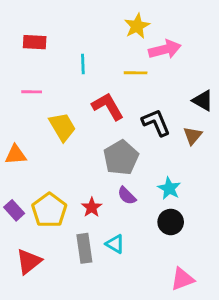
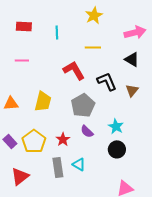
pink arrow: (165, 49) -> (135, 32), moved
cyan line: (83, 64) -> (57, 32), moved
black triangle: (203, 101) -> (132, 59), moved
yellow trapezoid: (62, 127) -> (43, 101), moved, turned 45

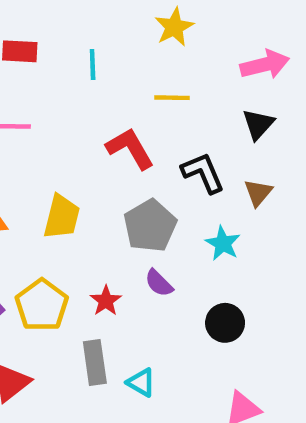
black triangle: (132, 59) -> (258, 124), turned 42
cyan star: (116, 126) -> (223, 243), moved
cyan triangle: (79, 164) -> (141, 382), moved

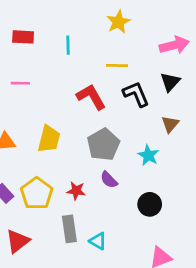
black L-shape: (203, 173) -> (136, 94), moved
red star: (106, 301) -> (76, 191), turned -30

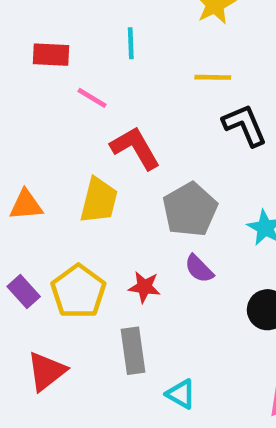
red rectangle: (23, 37) -> (51, 55), moved
pink line: (20, 83) -> (92, 98), moved, turned 30
red L-shape: (91, 97) -> (135, 148), moved
cyan triangle: (98, 241) -> (181, 394), moved

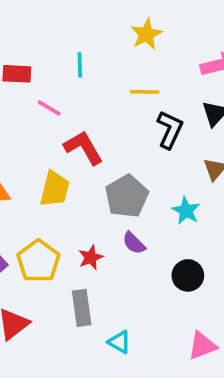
black L-shape: (245, 125) -> (170, 130), turned 48
red star: (144, 287) -> (91, 257), turned -30

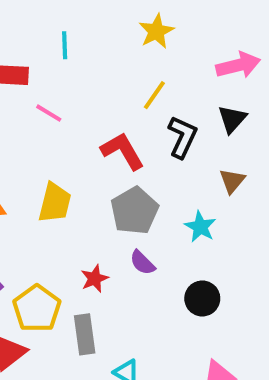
cyan line: (80, 65) -> (65, 45), moved
yellow line: (145, 92) -> (154, 95), turned -56
red L-shape: (83, 148) -> (123, 151), moved
yellow pentagon: (38, 261) -> (37, 308), moved

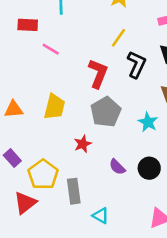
red L-shape: (123, 151) -> (98, 73), turned 52
purple semicircle: (142, 263) -> (117, 167), moved
red star: (95, 279) -> (83, 144), moved

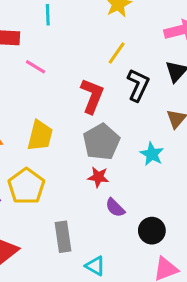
red star: (83, 144) -> (98, 177), moved, turned 30
black circle: (149, 168) -> (152, 231), moved
yellow pentagon: (43, 175) -> (26, 186), moved

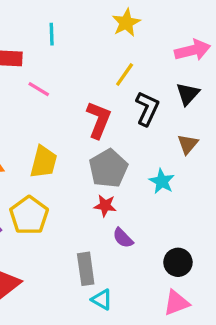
black circle: (152, 231) -> (178, 262), moved
gray rectangle: (63, 237) -> (86, 269), moved

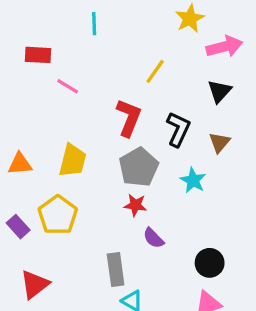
yellow star: (126, 23) -> (190, 19), moved
cyan line: (52, 34) -> (94, 24), moved
black L-shape: (147, 108) -> (178, 129), moved

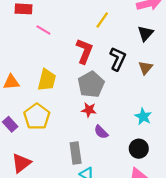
cyan star: (193, 180) -> (143, 116), moved

